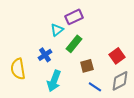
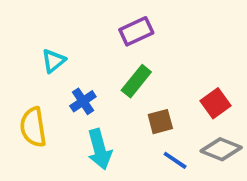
cyan triangle: (57, 30) -> (53, 61), moved
cyan arrow: (54, 81) -> (99, 149), turned -35
gray diamond: (120, 81) -> (221, 149), turned 50

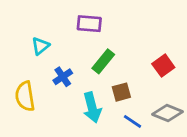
purple rectangle: (136, 31) -> (89, 24), moved, turned 30
red square: (216, 103) -> (163, 66), moved
cyan arrow: (99, 149) -> (92, 107), moved

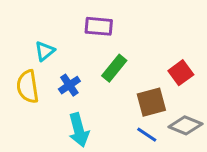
brown square: (121, 92) -> (151, 102), moved, size x1.4
yellow semicircle: (25, 96) -> (28, 87), moved
cyan arrow: (92, 107) -> (79, 130), moved

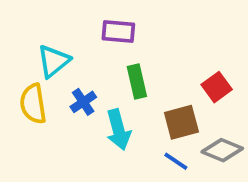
cyan triangle: (45, 51) -> (53, 61), size x1.4
green rectangle: (114, 68) -> (137, 82), turned -52
cyan arrow: (79, 130) -> (118, 130), moved

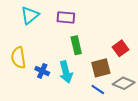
cyan triangle: (53, 61) -> (30, 15), moved
blue cross: (83, 102) -> (42, 71), moved, turned -32

